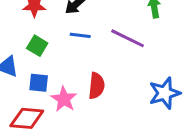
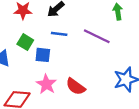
blue square: (39, 83) -> (43, 55), moved
red semicircle: (96, 86) -> (76, 87), moved, turned 120

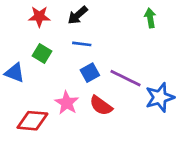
purple line: (97, 36) -> (126, 78), moved
blue square: (43, 55) -> (90, 73), moved, turned -35

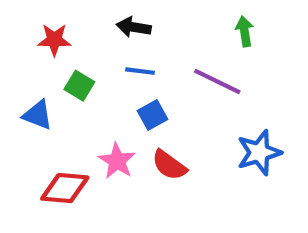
black arrow: (78, 15) -> (134, 27), turned 50
red star: (39, 17) -> (54, 40), moved
purple line: (126, 78) -> (217, 82), moved

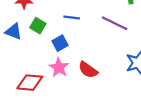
blue triangle: (38, 115) -> (14, 31), moved
blue square: (153, 115) -> (60, 43), moved

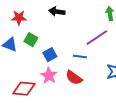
blue line: (72, 17) -> (80, 57), moved
purple line: (115, 23) -> (97, 38), turned -60

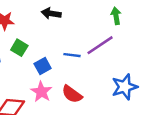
blue line: (80, 57) -> (72, 55), moved

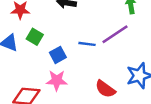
pink star: (41, 92) -> (57, 80), turned -30
red semicircle: (72, 94) -> (105, 89), moved

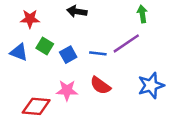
blue square: (58, 55) -> (68, 55), moved
red semicircle: (105, 89) -> (100, 85), moved

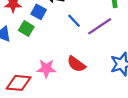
blue line: (98, 53) -> (74, 21), moved, turned 40
blue square: (68, 55) -> (39, 12), moved, turned -32

